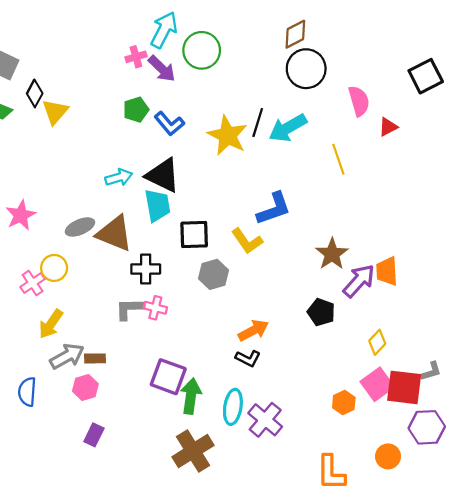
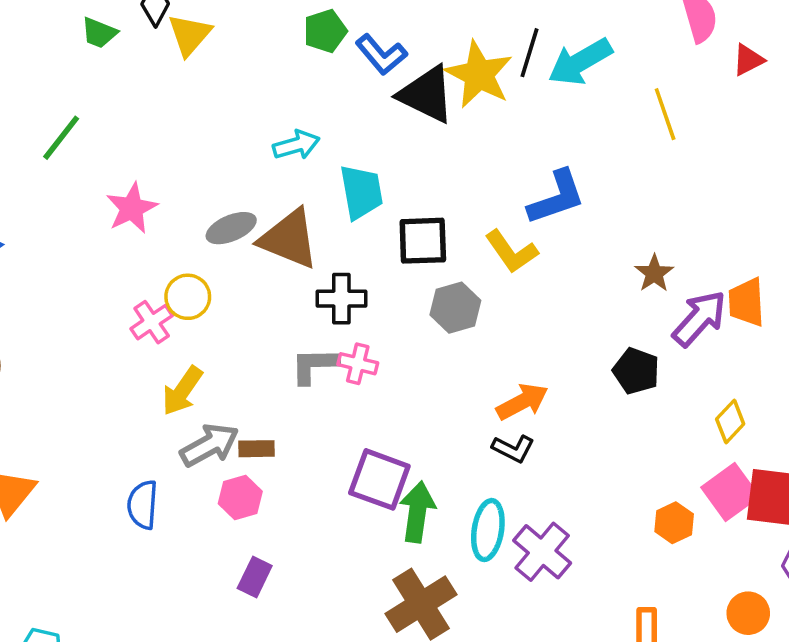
black triangle: (163, 175) -> (426, 94), moved
brown star: (332, 254) -> (654, 273), size x0.7

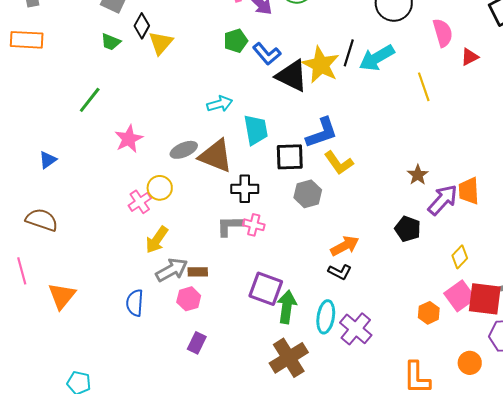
blue L-shape: (557, 197) -> (322, 133), moved

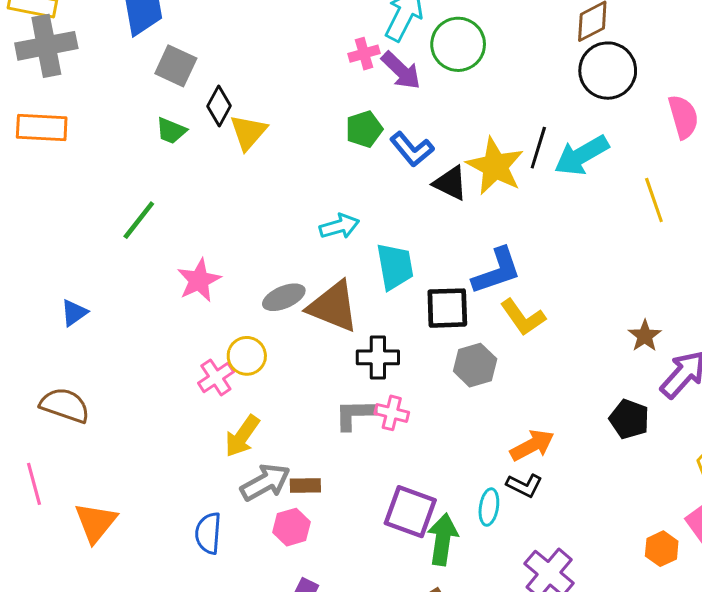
black triangle: (292, 76) -> (450, 183), size x0.7
cyan ellipse: (326, 317) -> (489, 507), moved, size x0.7

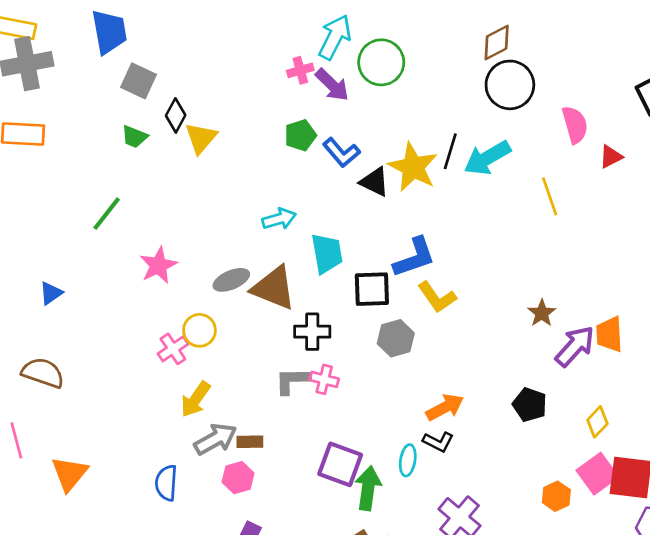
black pentagon: (629, 419) -> (530, 405), moved

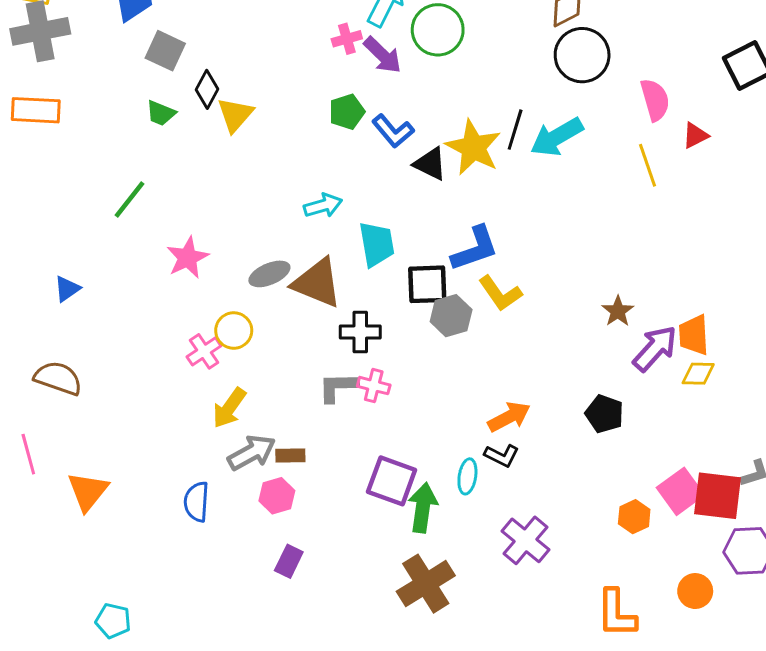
yellow line: (550, 196) -> (648, 165), moved
gray hexagon: (396, 338) -> (451, 316), moved
yellow diamond: (597, 422) -> (698, 374), moved, turned 48

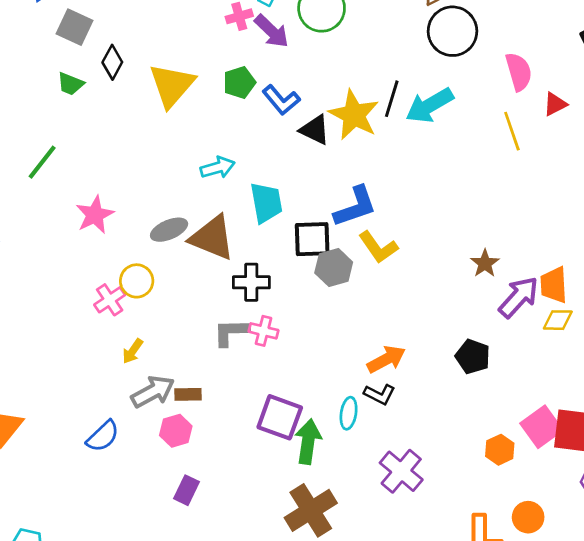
yellow triangle: (235, 115) -> (172, 85), moved, size x1.4
yellow arrow: (229, 408) -> (133, 351), size x0.7
blue semicircle: (197, 502) -> (103, 436), turned -138
orange circle: (695, 591) -> (528, 517), moved

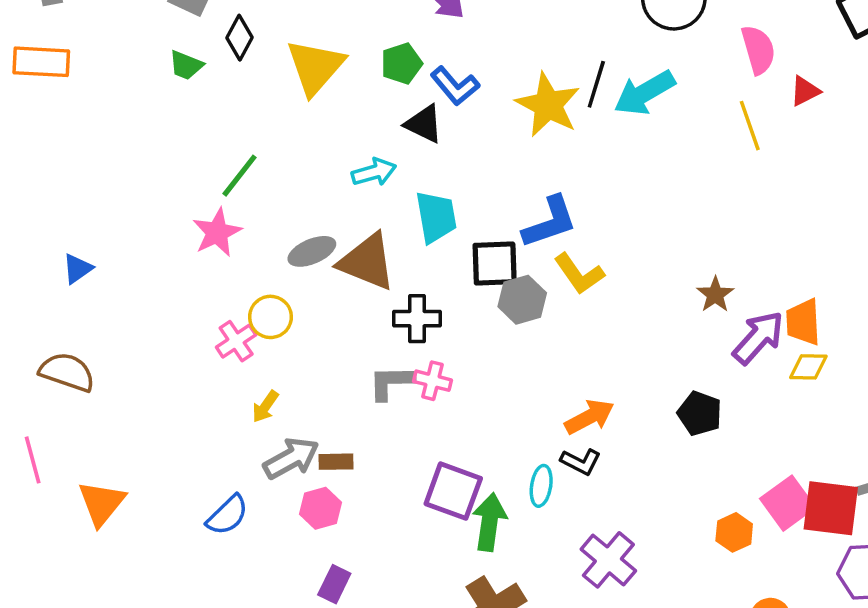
black triangle: (315, 130) -> (424, 124), moved
green line: (42, 162) -> (239, 176), moved

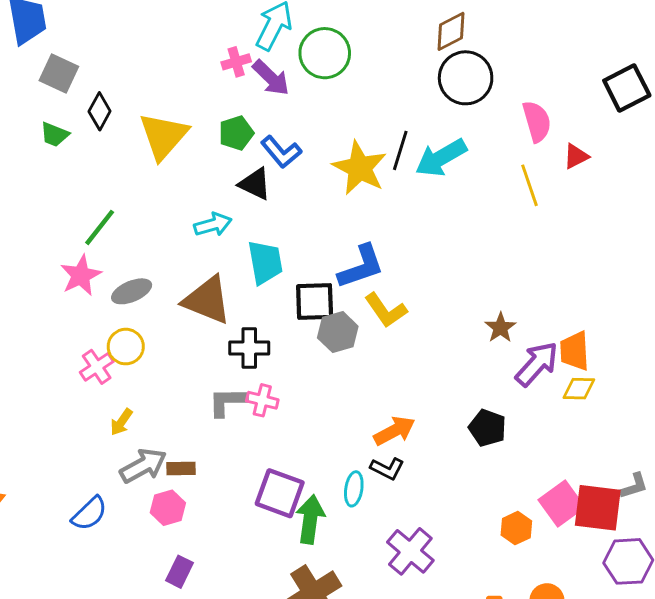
gray ellipse: (312, 251) -> (132, 291), moved

